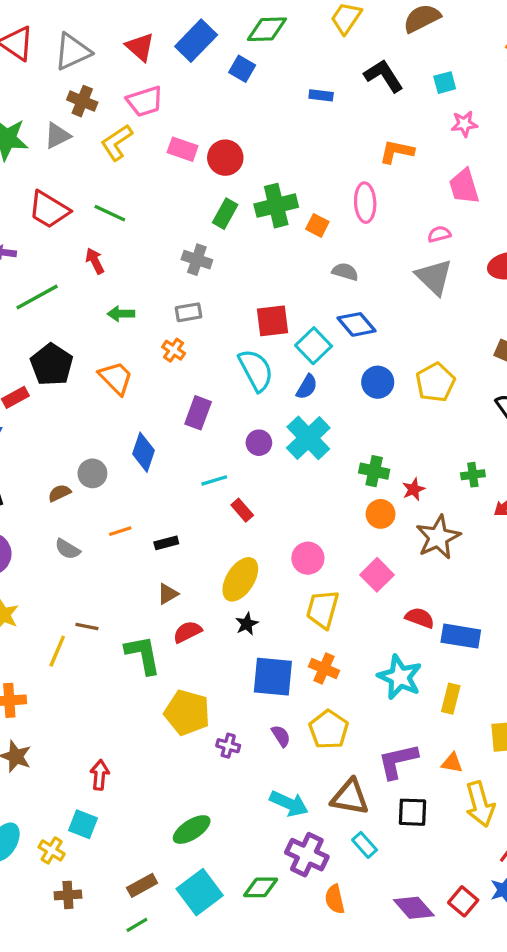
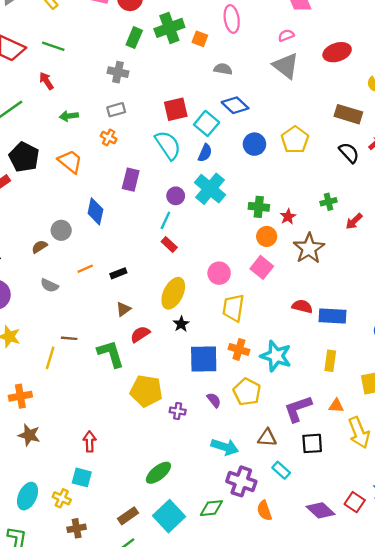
cyan line: (214, 480) -> (165, 220), moved, turned -42
pink square: (377, 575) -> (262, 267), moved
cyan star: (400, 677) -> (276, 356), moved
brown triangle: (350, 797) -> (267, 438), size x0.7

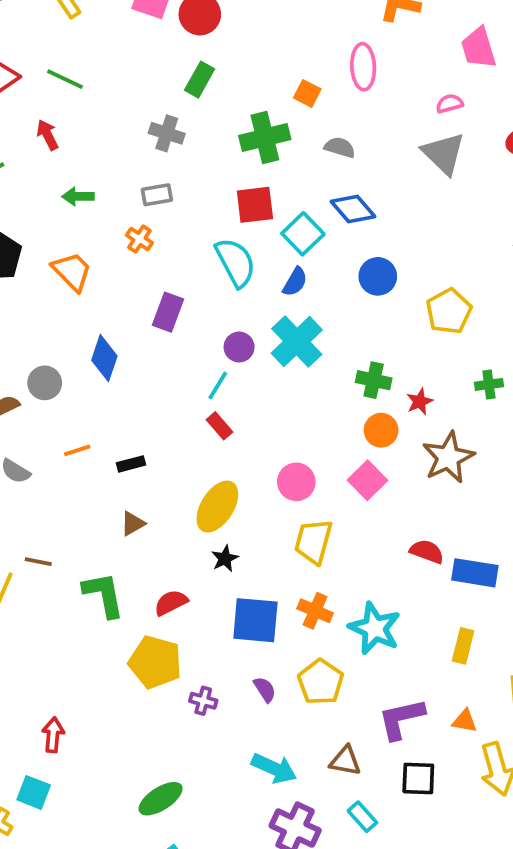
green cross: (169, 28) -> (265, 138), moved
yellow pentagon: (295, 140) -> (449, 311), moved
red semicircle: (140, 334) -> (171, 603), moved

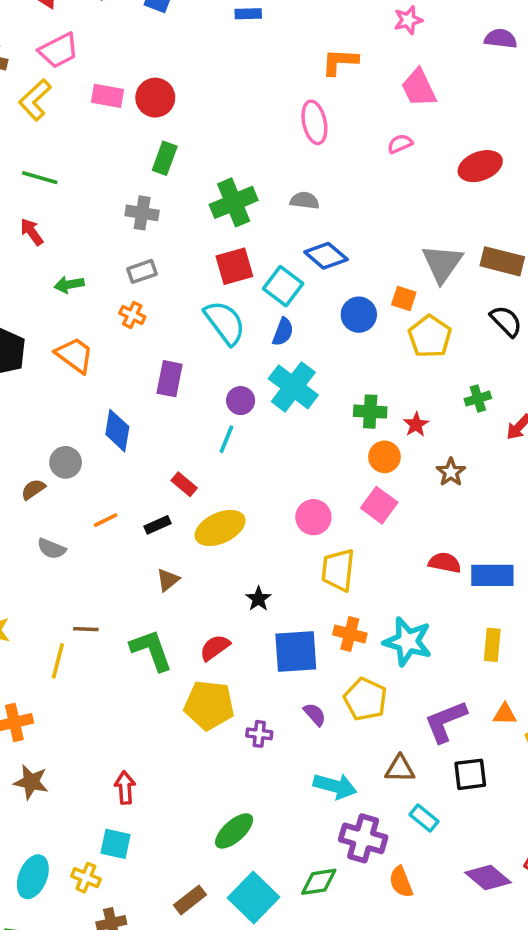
orange square: (307, 93) -> (404, 299), moved
gray triangle: (444, 154) -> (442, 263), moved, turned 30
red rectangle: (220, 426) -> (184, 484), moved
brown star: (448, 457) -> (451, 472), size x0.6
yellow ellipse: (217, 507) -> (220, 528), moved, turned 42

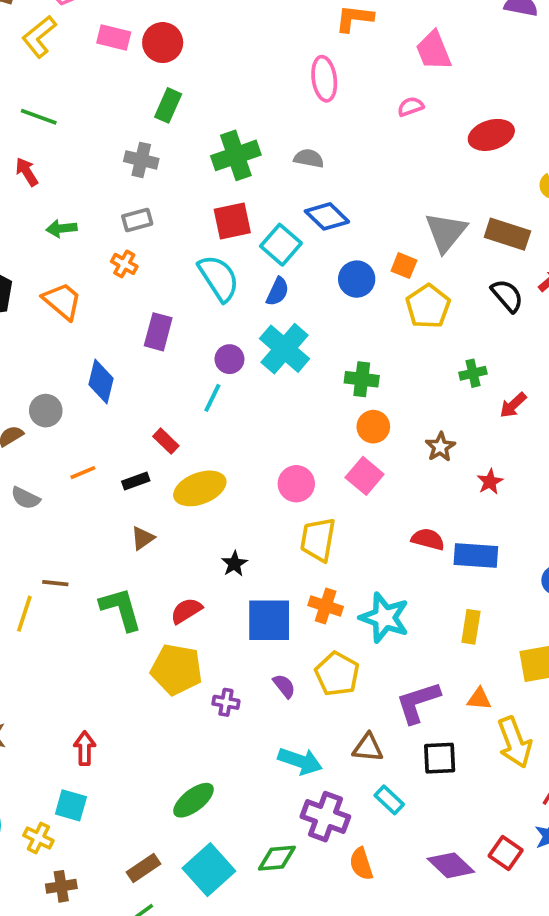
red star: (416, 425) -> (490, 482), moved

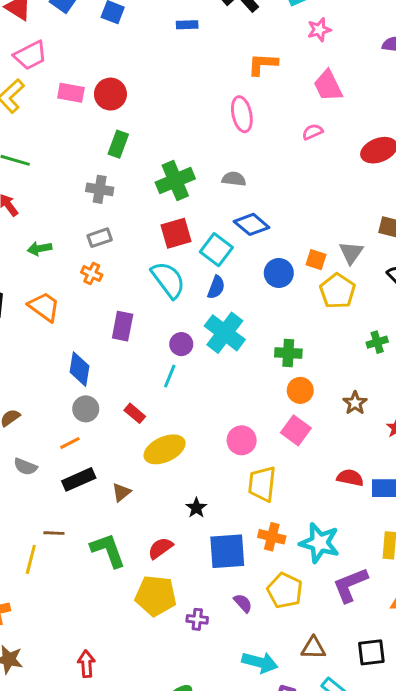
gray triangle: (446, 232) -> (351, 253), moved, size x0.7
gray circle: (46, 411) -> (86, 409), moved
black rectangle: (136, 481) -> (79, 479), moved, size x1.5
purple L-shape: (418, 702) -> (350, 585), moved

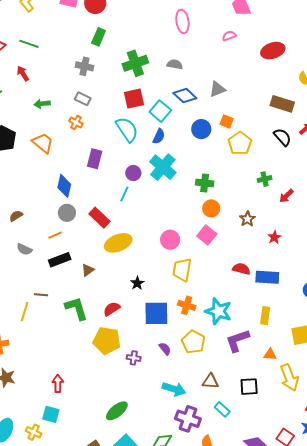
gray rectangle: (100, 238) -> (83, 99), turned 42
gray triangle: (351, 253) -> (217, 89), moved, turned 30
red rectangle: (135, 413) -> (100, 218), size x1.5

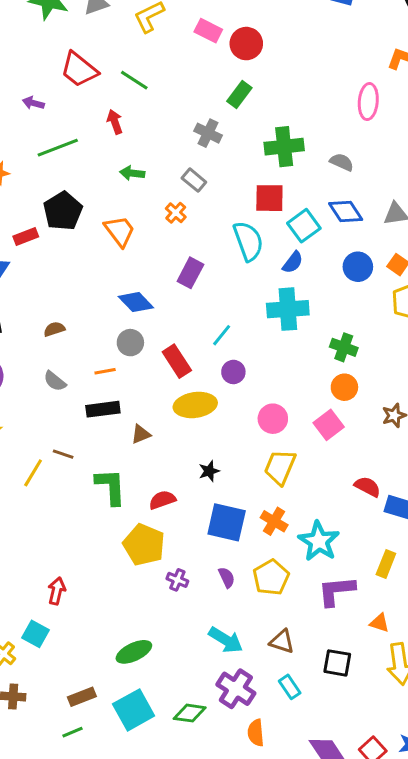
cyan cross: (163, 167) -> (288, 309), turned 32
purple circle: (133, 173) -> (233, 372), moved
blue diamond: (64, 186) -> (136, 302), turned -70

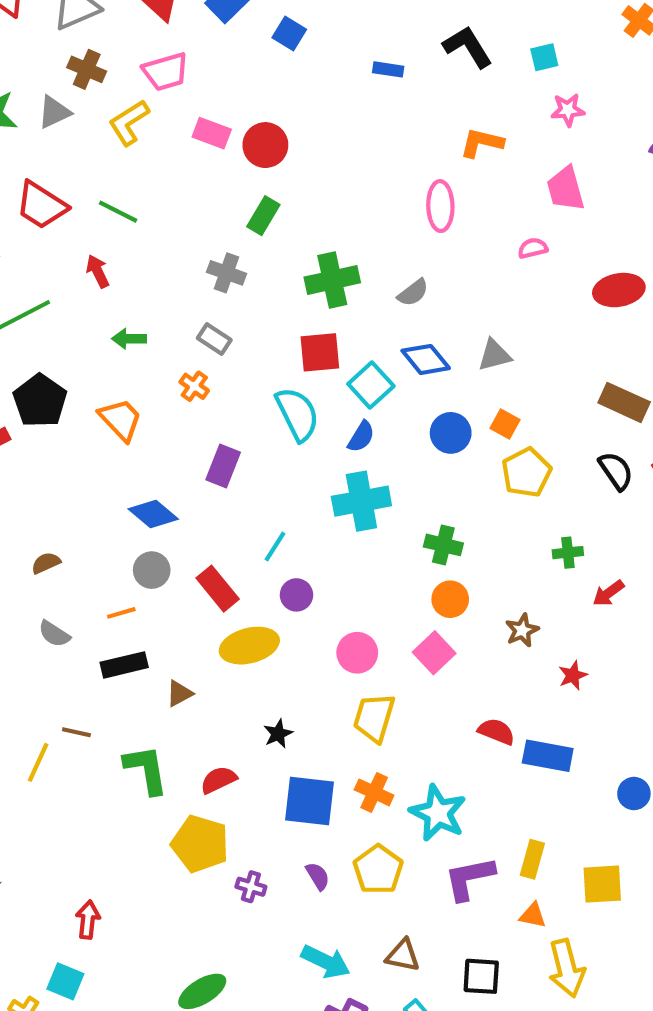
gray semicircle: (342, 162) -> (413, 293), turned 125
yellow rectangle: (386, 564) -> (532, 859), moved

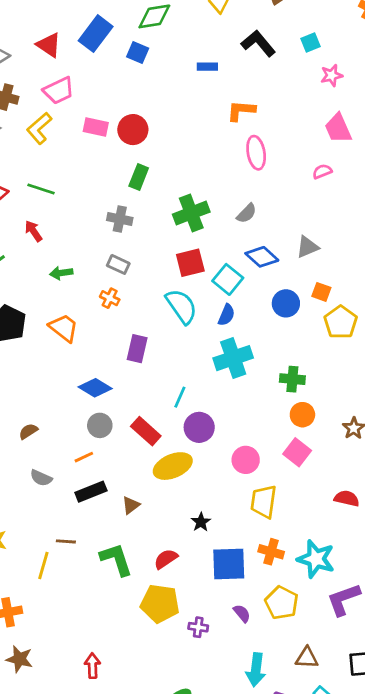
orange L-shape: (482, 143) -> (241, 111), moved
purple circle: (296, 595) -> (199, 427), size x1.4
cyan arrow: (326, 962) -> (256, 670), turned 80

